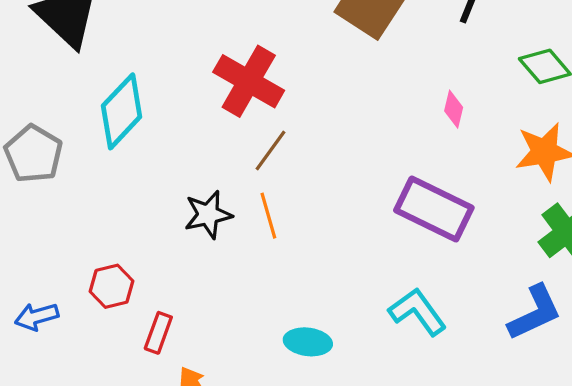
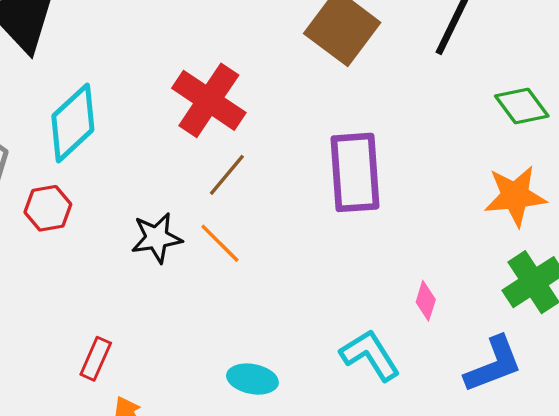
pink diamond: (454, 109) -> (426, 301), moved
purple rectangle: (434, 209) -> (355, 172), moved, turned 56
orange line: (268, 216) -> (220, 243), turned -33
red hexagon: (112, 286) -> (48, 208), moved

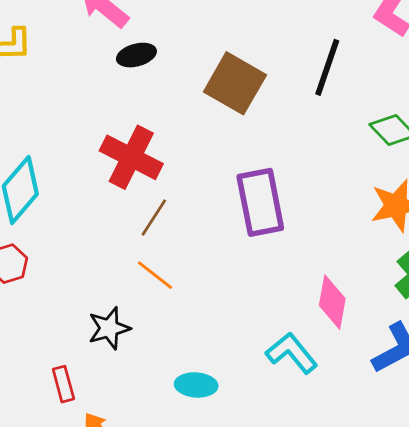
black star: (157, 238) -> (109, 328), moved
pink diamond: (426, 301) -> (332, 302), size x1.6
red rectangle: (96, 359) -> (63, 384), turned -32

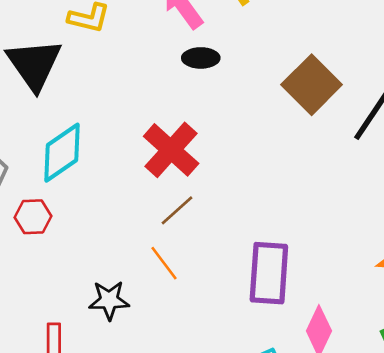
brown square: (235, 83) -> (312, 85), moved
purple rectangle: (260, 202) -> (269, 273), moved

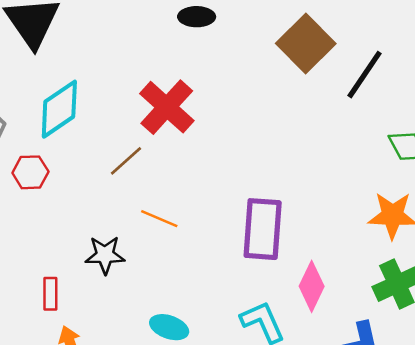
brown line: (177, 210) -> (126, 161), moved
orange line: (164, 263) -> (159, 219), turned -30

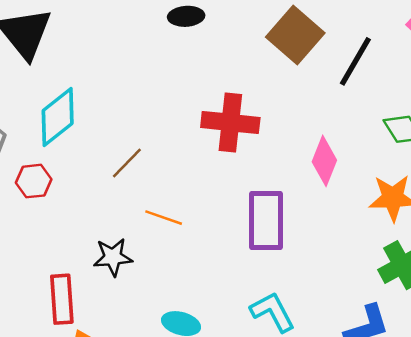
red cross: (167, 107) -> (230, 122), moved, turned -32
pink diamond: (312, 286) -> (324, 161), moved
red rectangle: (50, 294) -> (62, 299), size x1.5

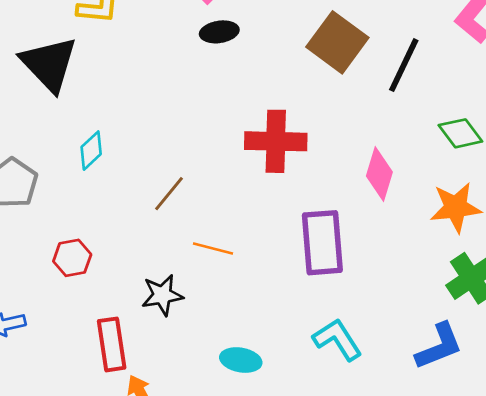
cyan diamond: (58, 117) -> (91, 151), size x0.6
red hexagon: (34, 181) -> (72, 258), moved

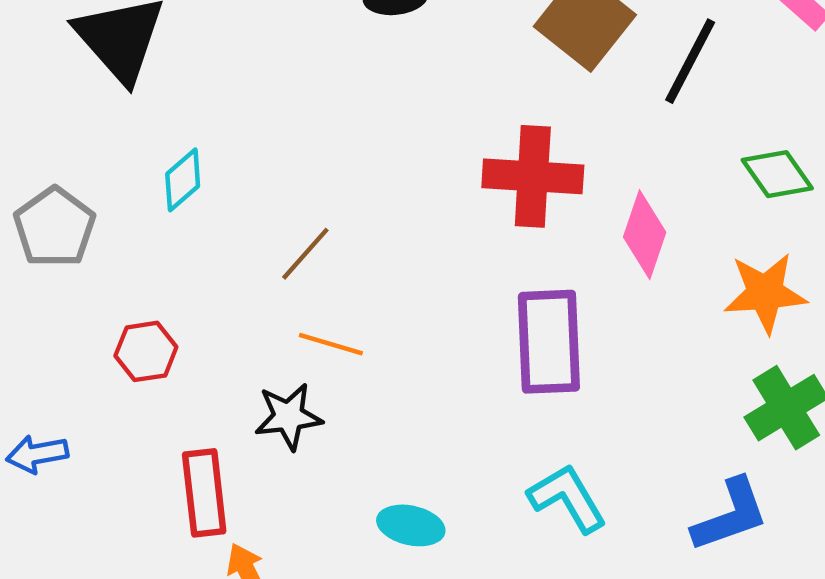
red cross: (276, 141) -> (533, 176), moved
orange line: (213, 248) -> (331, 344), moved

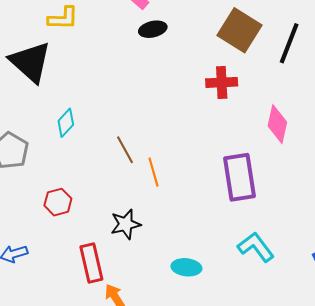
red cross: (533, 176) -> (222, 82), moved, size x0.7
brown line: (305, 254) -> (125, 150), turned -64
orange line: (331, 344) -> (153, 172), moved, turned 64

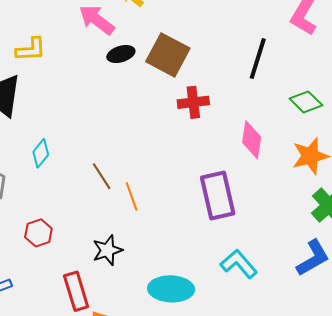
brown square: (239, 30) -> (168, 55), moved
cyan ellipse: (186, 267) -> (171, 289), size x1.5

